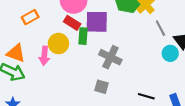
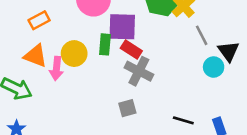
red rectangle: (72, 23) -> (131, 50), moved
orange triangle: (16, 53) -> (35, 56), moved
gray square: (102, 87) -> (127, 108), turned -32

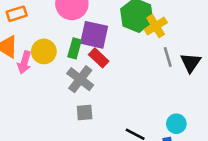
black triangle: (228, 51) -> (191, 63), moved
cyan circle: (214, 67) -> (176, 124), moved
gray cross: (139, 71) -> (80, 79), moved

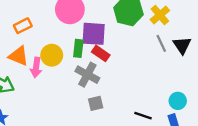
yellow cross: (156, 26) -> (160, 15), moved

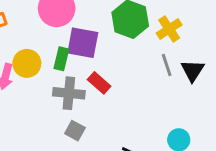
red rectangle: (101, 53) -> (99, 83), moved
gray cross: (87, 75) -> (69, 93), turned -30
gray square: (96, 103) -> (75, 131), turned 35

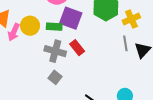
green rectangle: (61, 59) -> (54, 27), turned 70

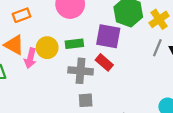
purple square: (71, 18) -> (108, 36), moved
gray line: (125, 43) -> (157, 48), turned 42
gray square: (55, 77) -> (86, 100), turned -32

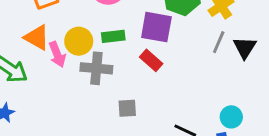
pink arrow: (30, 58) -> (57, 54), turned -36
gray cross: (81, 71) -> (96, 68), moved

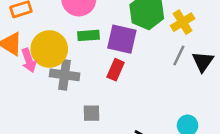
green rectangle: (113, 36) -> (88, 35), moved
yellow circle: (79, 41) -> (49, 49), size x1.4
red rectangle: (151, 60) -> (116, 70), turned 70

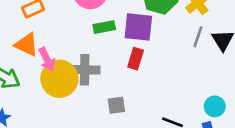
yellow circle: (49, 49) -> (59, 79), moved

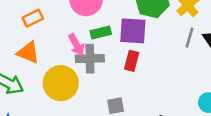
pink arrow: (47, 59) -> (76, 45), moved
gray cross: (85, 70) -> (90, 59), moved

